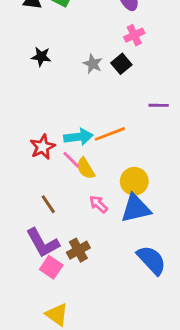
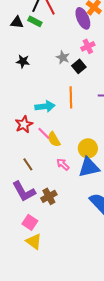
gray star: (93, 64) -> (63, 57), moved
orange line: (110, 134) -> (71, 97), moved, turned -70
cyan arrow: (78, 137) -> (45, 106), moved
pink square: (51, 267) -> (30, 222), moved

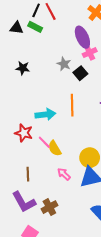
purple ellipse: (83, 18) -> (82, 37), moved
red star: (24, 124) -> (24, 133), turned -30
brown line: (28, 164) -> (28, 174), turned 32

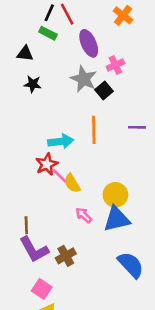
black triangle: (17, 28) -> (25, 54), moved
purple ellipse: (82, 37) -> (89, 43), moved
gray star: (64, 64) -> (84, 79), size x1.5
red star: (24, 133) -> (47, 164), moved, turned 30
brown line: (28, 174) -> (26, 225), moved

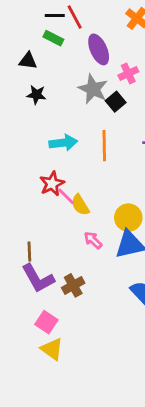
black line: (49, 13) -> (55, 16), turned 66
cyan arrow: (61, 141) -> (63, 143), moved

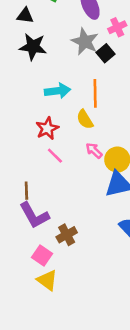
black star: (36, 95) -> (33, 47), size x1.5
pink line: (66, 196) -> (55, 156), moved
yellow semicircle: (80, 205) -> (85, 119), moved
pink arrow: (93, 240) -> (94, 150), moved
brown cross: (73, 285) -> (67, 235), moved

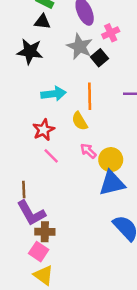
black triangle: (25, 16) -> (42, 22), moved
brown cross: (67, 235) -> (45, 232), moved, turned 30

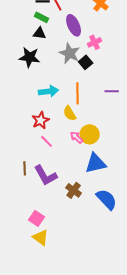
yellow circle: (111, 160) -> (90, 134), moved
purple L-shape: (31, 213) -> (46, 175), moved
brown cross: (45, 232) -> (74, 190), moved, turned 35

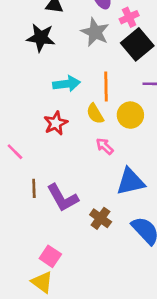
black square: (86, 62) -> (137, 44), moved, size x1.6
yellow circle: (90, 134) -> (130, 115), moved
pink line: (47, 141) -> (15, 152), moved
yellow triangle: (41, 237) -> (42, 282), moved

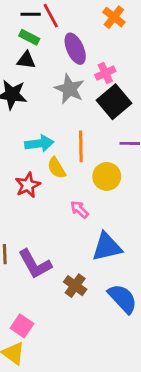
yellow semicircle: (95, 114) -> (56, 168), moved

